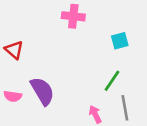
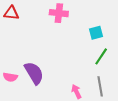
red triangle: (14, 50) -> (11, 13), moved, turned -35
green line: (112, 81) -> (101, 56), moved

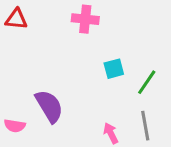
cyan square: (96, 33) -> (114, 69), moved
pink semicircle: (10, 77) -> (15, 126), moved

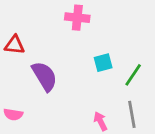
red triangle: (16, 19) -> (15, 45), moved
purple semicircle: (49, 106) -> (45, 76), moved

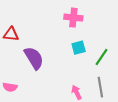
pink cross: (77, 18) -> (73, 18), moved

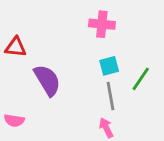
gray line: (100, 87) -> (111, 96), moved

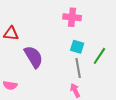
cyan square: (109, 66) -> (77, 47), turned 32

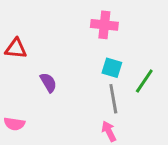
purple semicircle: (33, 57) -> (48, 82), size x0.6

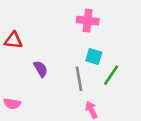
green line: (144, 81) -> (111, 75), moved
gray line: (113, 99) -> (79, 79), moved

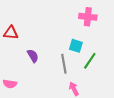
pink cross: (88, 21) -> (88, 17), moved

